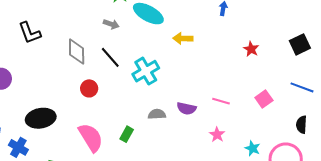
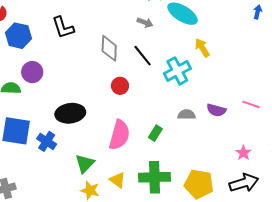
yellow arrow: (183, 38) -> (202, 48), moved, turned 54
pink star: (217, 135) -> (243, 153), moved
pink semicircle: (91, 138) -> (119, 135), turned 44

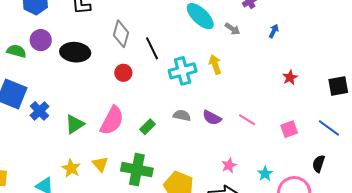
gray arrow: (145, 23) -> (232, 29), moved
yellow arrow: (202, 48) -> (215, 64), moved
black ellipse: (70, 113) -> (75, 52), moved
green triangle: (85, 164) -> (75, 124), moved

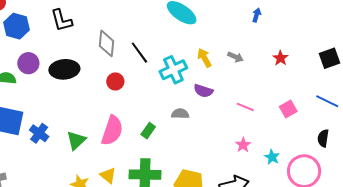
gray arrow: (232, 29) -> (235, 57), moved
purple semicircle: (212, 118) -> (203, 91), moved
pink star: (229, 165) -> (243, 145), moved

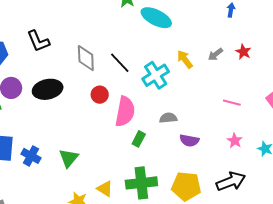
gray arrow: (235, 57) -> (215, 54), turned 126
red star: (280, 58) -> (243, 52), moved
purple semicircle: (203, 91) -> (189, 140), moved
pink semicircle: (112, 130) -> (125, 111), moved

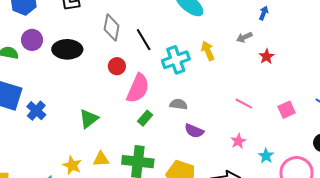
gray arrow: (215, 54) -> (244, 37), moved
green triangle: (69, 158) -> (89, 119), moved
yellow triangle: (105, 189) -> (101, 159), turned -48

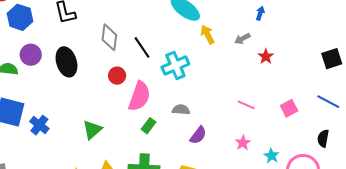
black ellipse: (67, 49) -> (66, 62), turned 76
yellow arrow: (208, 51) -> (207, 35), moved
purple semicircle: (194, 131) -> (198, 135), turned -72

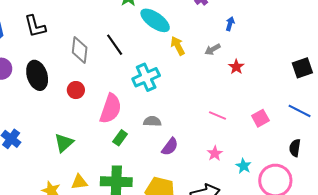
black line: (142, 47) -> (115, 45), moved
red circle: (117, 76) -> (76, 90), moved

